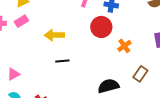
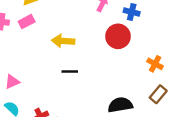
orange cross: (124, 46) -> (155, 64), moved, turned -32

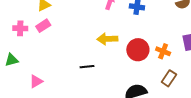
red circle: (118, 36) -> (138, 50), moved
yellow arrow: (63, 41) -> (107, 39), moved

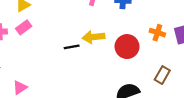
orange cross: (163, 51) -> (157, 33), moved
black line: (87, 67) -> (72, 47), moved

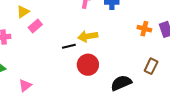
pink rectangle: (24, 27) -> (35, 26), moved
red circle: (127, 47) -> (88, 65), moved

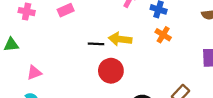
orange cross: (144, 29) -> (163, 35), moved

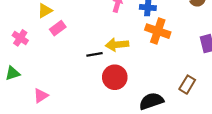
pink cross: (27, 12) -> (20, 38), turned 35
orange cross: (163, 35) -> (158, 31), size x1.5

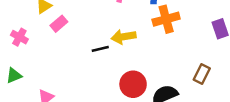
orange cross: (158, 31) -> (166, 19), turned -30
red circle: (115, 77) -> (133, 84), moved

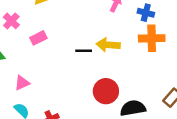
pink rectangle: (59, 24) -> (38, 38), moved

